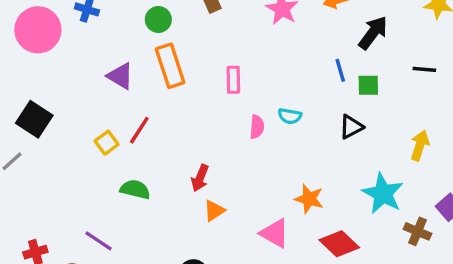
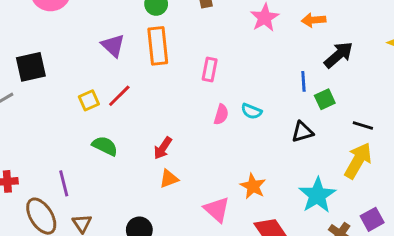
black line: (424, 69) -> (363, 125), moved
green square: (368, 85) -> (325, 99), turned -36
black square: (34, 119) -> (31, 67), turned 32
yellow arrow: (420, 145) -> (358, 161), size x1.4
purple line: (98, 241) -> (64, 183), turned 30

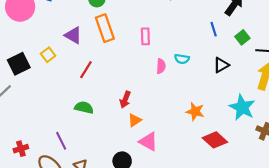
green square: (325, 99) -> (242, 37), moved
yellow square: (89, 100) -> (48, 55), moved
pink triangle: (217, 209) -> (148, 142), moved

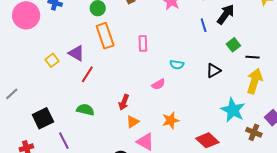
blue line: (214, 29) -> (204, 25), moved
purple triangle: (73, 35) -> (76, 53), moved
black square: (19, 64) -> (43, 118), moved
pink semicircle: (161, 66) -> (158, 84), moved, turned 56
orange star: (195, 112) -> (171, 120), moved, turned -30

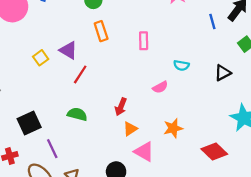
orange rectangle: (105, 36) -> (101, 31), size x0.7

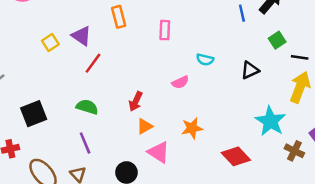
purple line: (52, 149) -> (85, 143), moved

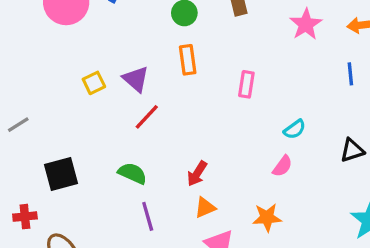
cyan semicircle: (205, 60) -> (295, 129), turned -56
pink semicircle: (180, 82) -> (282, 166), moved, turned -35
purple line: (85, 143) -> (148, 216), moved

